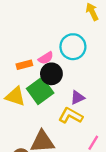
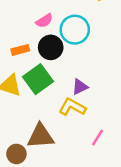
pink semicircle: (46, 58) -> (44, 21), moved
black circle: (51, 74) -> (51, 47), moved

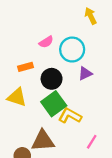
black circle: (51, 47) -> (52, 79), moved
green square: (38, 79) -> (54, 104), moved
purple triangle: (80, 87) -> (85, 73), moved

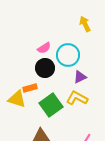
orange rectangle: (25, 67) -> (30, 88), moved
black circle: (52, 79) -> (45, 68), moved
yellow L-shape: (70, 116) -> (77, 98), moved

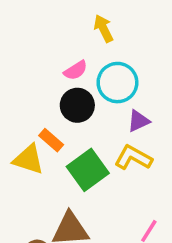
yellow arrow: (85, 24) -> (103, 28), moved
orange rectangle: (30, 88) -> (51, 140), turned 56

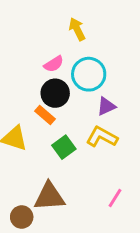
orange rectangle: (51, 140) -> (45, 115), moved
green square: (88, 170) -> (64, 147), size x0.7

